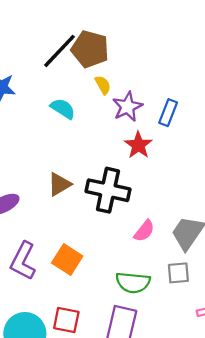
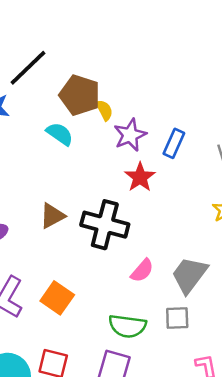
brown pentagon: (90, 49) -> (80, 95), moved
black line: (60, 51) -> (28, 68), moved

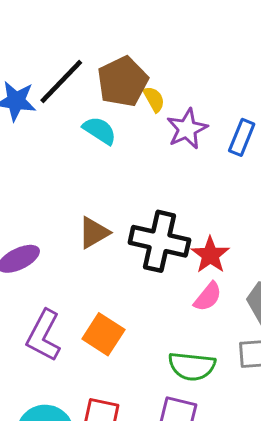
black line: (28, 68) -> (61, 82), moved
brown pentagon: (80, 95) -> (123, 82), turned 30
red star: (140, 177) -> (210, 255), moved

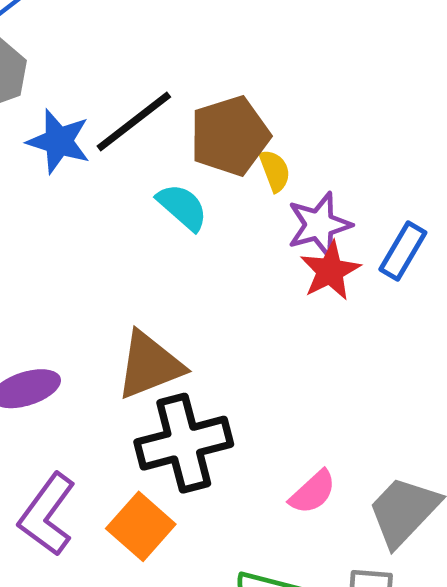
brown triangle: (94, 233) -> (150, 365), size x1.4
black cross: (159, 241) -> (184, 443), moved, turned -36
red star: (210, 255) -> (330, 271), moved

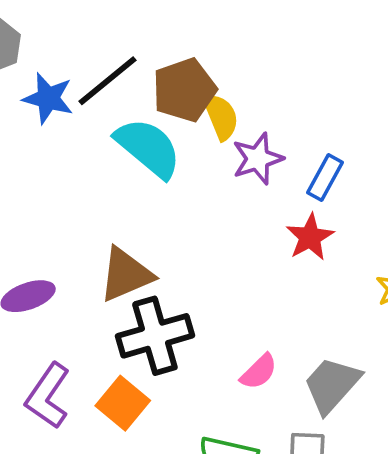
yellow semicircle: (275, 171) -> (221, 117), size x1.4
cyan semicircle: (182, 207) -> (148, 148), size x1.6
red star: (330, 271) -> (310, 237), moved

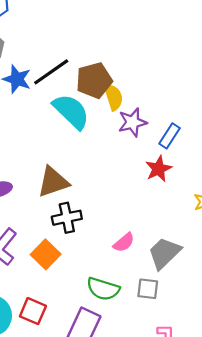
black cross: (155, 336) -> (67, 218), size x0.7

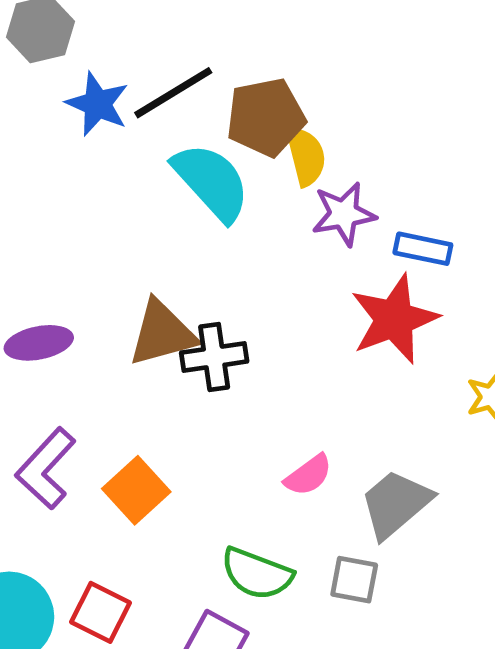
blue rectangle: (170, 136) -> (423, 249), turned 65
red star: (158, 169) -> (394, 319), size x1.5
black cross: (67, 218) -> (214, 357), moved

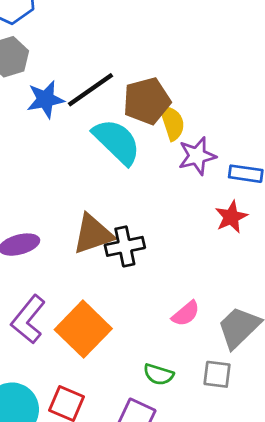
blue star: (97, 104) -> (45, 99), turned -30
red star: (394, 319) -> (231, 217), size x0.6
orange square: (136, 490) -> (83, 329), size x1.4
green semicircle: (257, 574) -> (159, 374), size x0.7

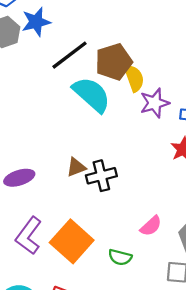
blue star: (45, 99) -> (36, 22), moved
brown triangle: (93, 234) -> (76, 167), size x0.6
green semicircle: (159, 374) -> (120, 257), moved

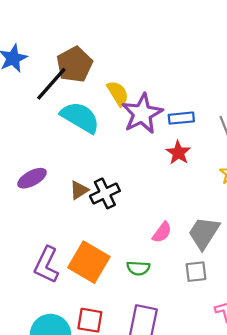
brown pentagon: (114, 62) -> (75, 64), moved
purple star: (155, 103) -> (142, 114), size x1.4
purple ellipse: (19, 178) -> (32, 178), moved

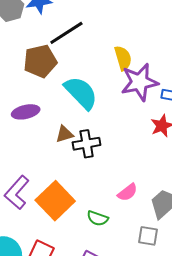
brown pentagon: (75, 64) -> (40, 61), moved
cyan semicircle: (80, 117) -> (81, 93), moved

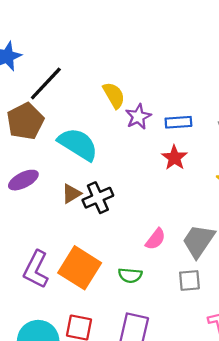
purple star: (140, 82) -> (138, 117), size x0.6

